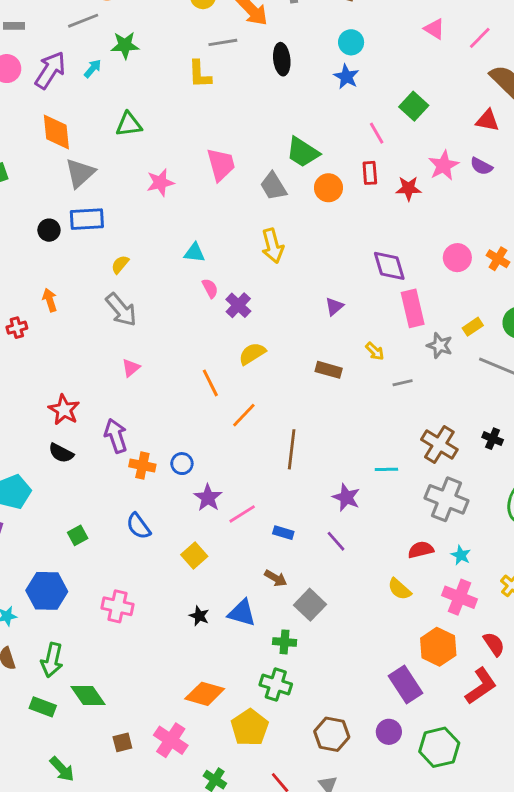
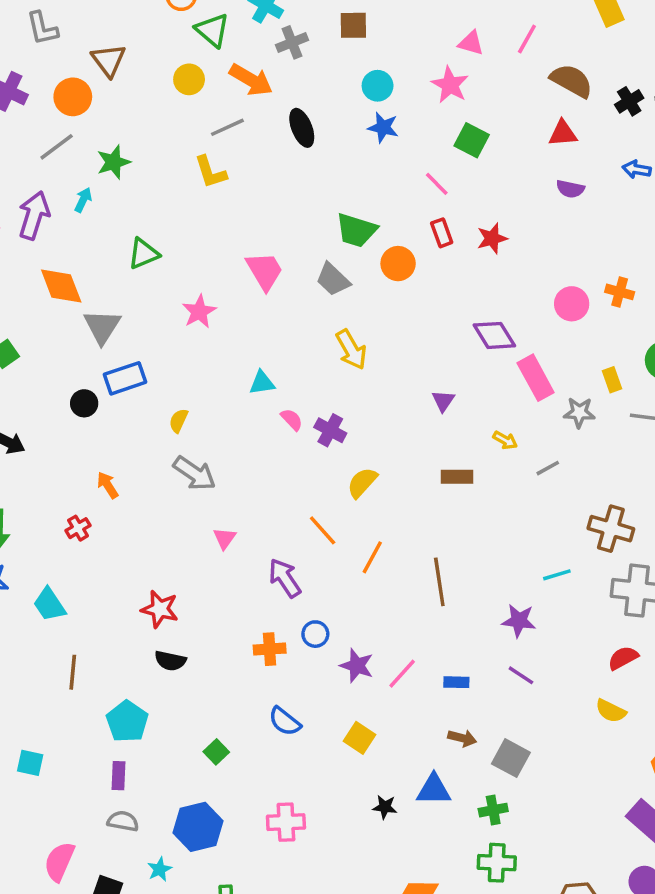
pink star: (444, 165) -> (450, 85), moved
yellow rectangle: (473, 327) -> (612, 380), turned -60
purple arrow: (116, 436) -> (285, 578), moved

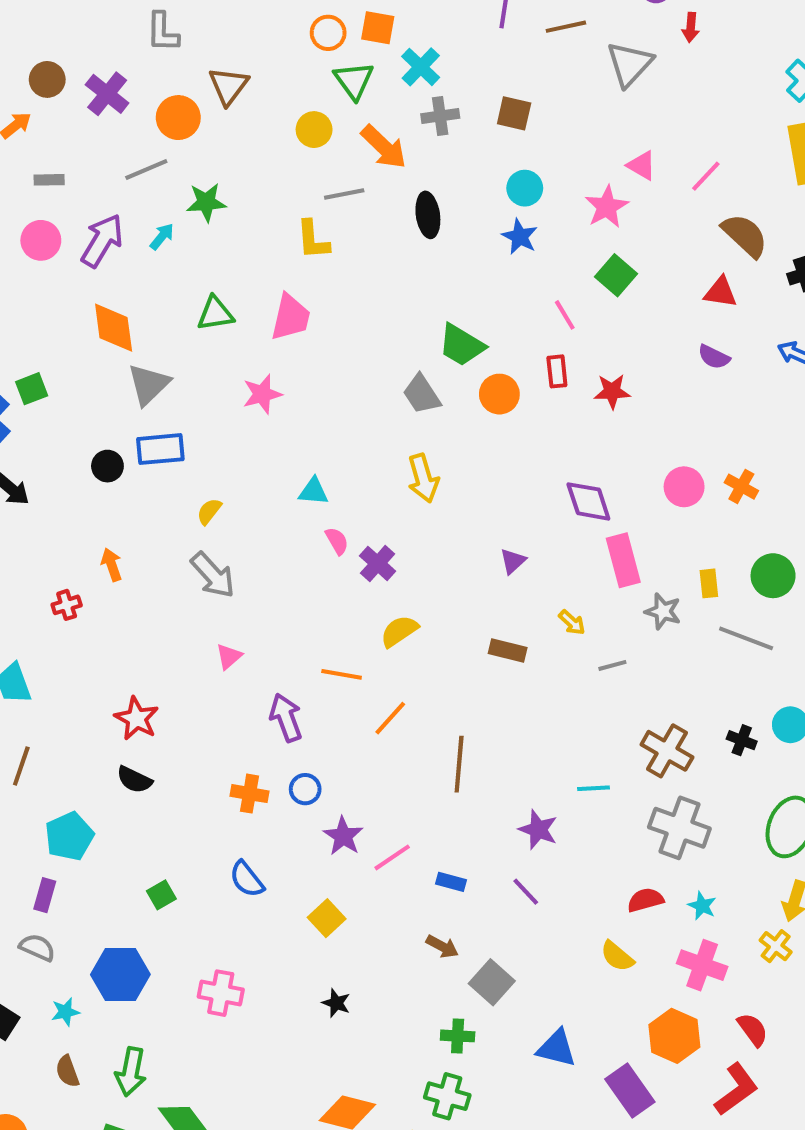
pink trapezoid: (264, 271) -> (291, 317), moved, turned 30
orange line: (323, 530) -> (342, 674), turned -52
blue triangle: (434, 790) -> (557, 1048), moved

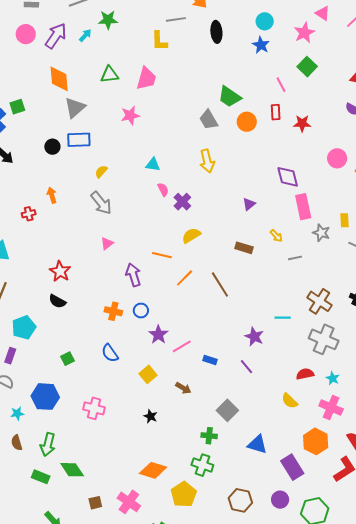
pink circle: (684, 487) -> (337, 158), moved
brown line: (459, 764) -> (220, 285), moved, turned -40
brown arrow: (442, 946) -> (183, 388), moved

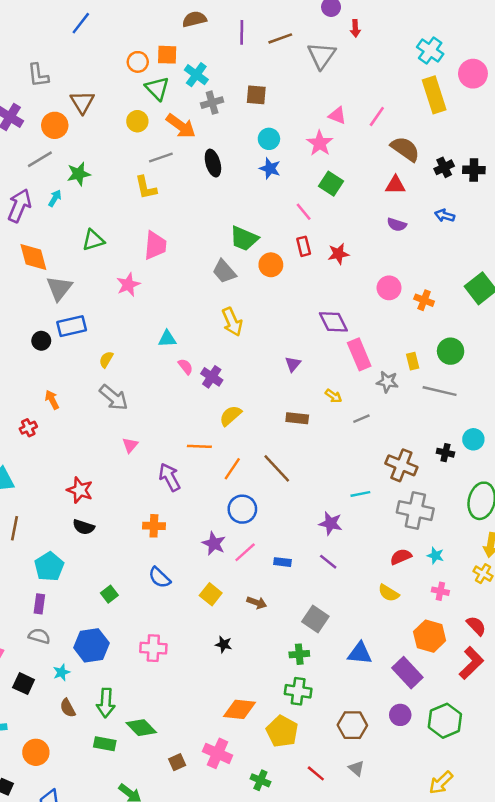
pink trapezoid: (146, 78) -> (155, 245), moved
blue circle: (141, 311) -> (242, 509), moved, size x1.5
pink cross: (331, 407) -> (440, 591), size x0.6

